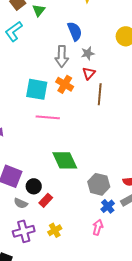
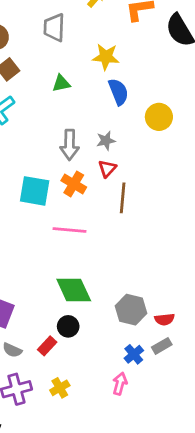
green triangle: (39, 10) -> (61, 83), moved, turned 40
blue semicircle: (75, 31) -> (118, 92), moved
pink line: (48, 117) -> (70, 230), moved
gray hexagon: (99, 184) -> (131, 310), moved
black circle: (34, 186) -> (68, 326), moved

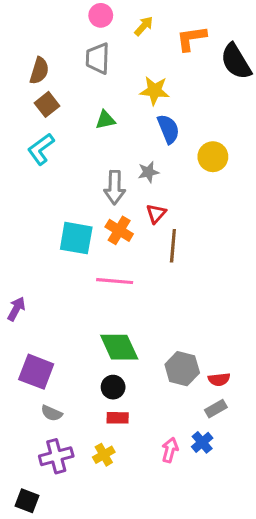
gray star: (106, 141) -> (148, 172), moved
red rectangle: (47, 346) -> (118, 418), moved, turned 48
blue cross: (134, 354) -> (202, 442), moved

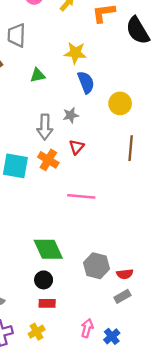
gray trapezoid: (98, 58) -> (17, 35), moved
brown line: (173, 246) -> (131, 148), moved
pink line: (115, 281) -> (81, 196), moved
blue cross: (202, 442) -> (112, 336), moved

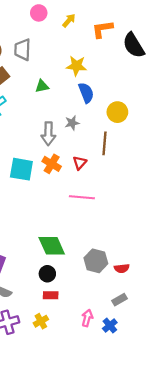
red triangle: (77, 147) -> (80, 163), moved
brown line: (131, 148) -> (104, 143), moved
gray rectangle: (122, 296) -> (120, 300), moved

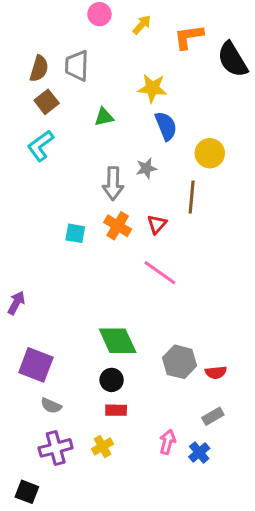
cyan square: (21, 169) -> (75, 233), size x0.6
pink line: (82, 197) -> (160, 273), turned 30

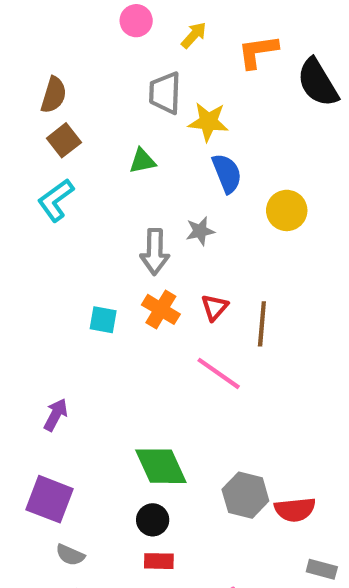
gray trapezoid: (77, 66) -> (165, 93), moved
brown line: (192, 197) -> (262, 324), moved
purple arrow: (16, 303) -> (56, 415), moved
red semicircle: (216, 372) -> (295, 510), size x1.4
gray rectangle: (213, 416) -> (322, 569), moved, turned 45

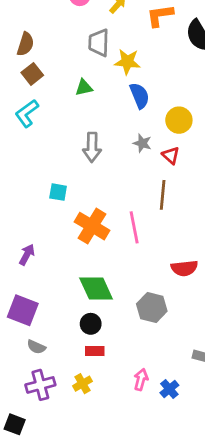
gray star: (200, 231) -> (142, 143), moved, turned 30
red triangle: (215, 307) -> (171, 155), moved, turned -30
orange cross: (161, 309) -> (92, 226), moved, size x1.4
pink line: (219, 373) -> (134, 227), turned 44
red semicircle: (295, 510) -> (184, 268), moved

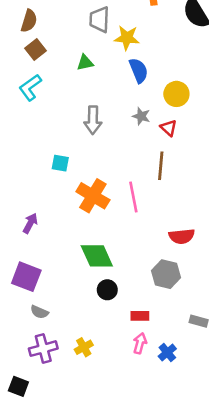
gray hexagon: (152, 308) -> (166, 274), moved
black circle: (91, 324) -> (107, 290), moved
red rectangle: (95, 351) -> (140, 316), moved

